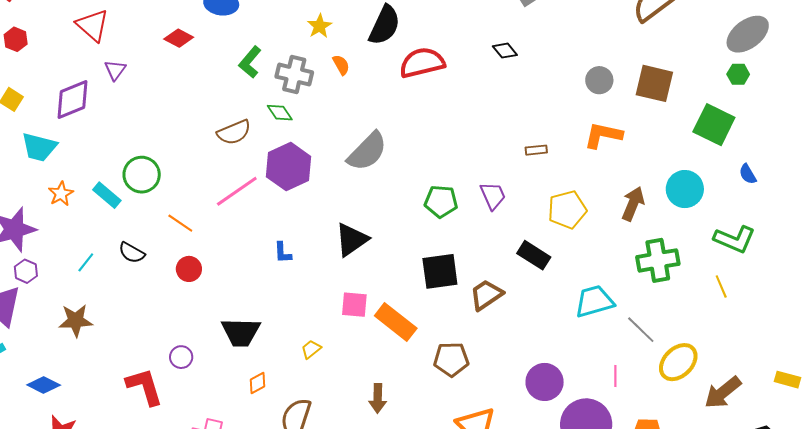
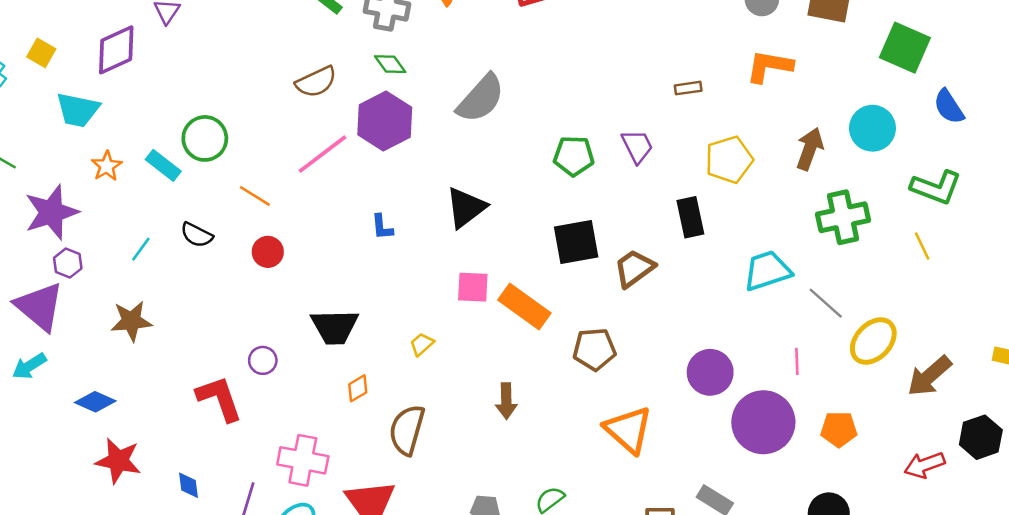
green diamond: (280, 113) -> (390, 64), moved
blue semicircle: (748, 174) -> (949, 107), size x1.4
black rectangle: (534, 255) -> (690, 217), turned 48

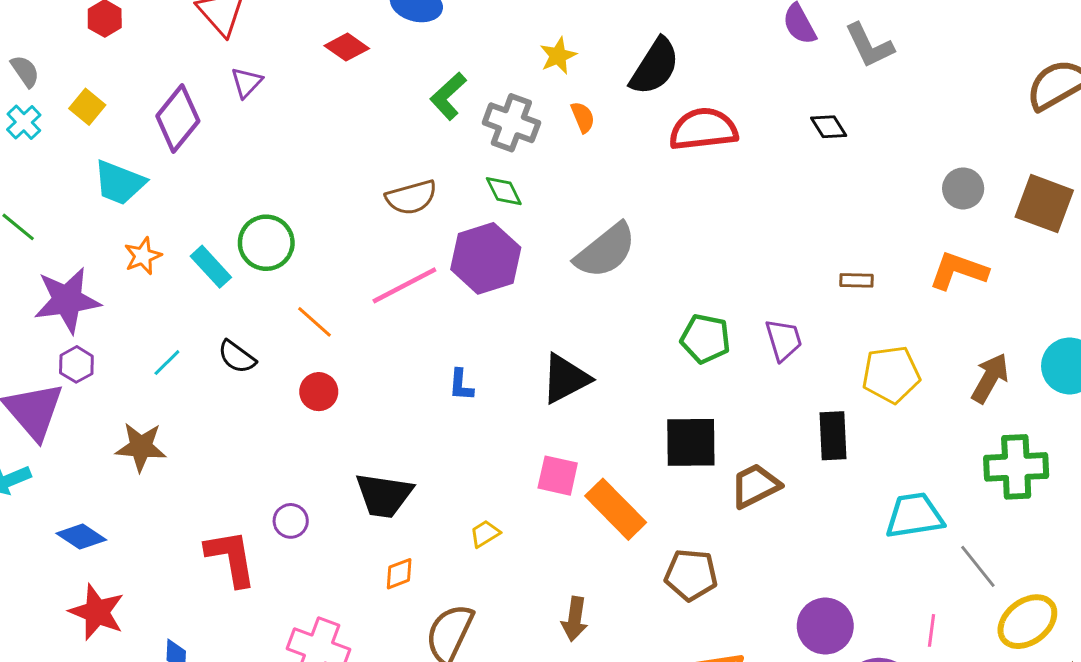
purple diamond: (116, 50) -> (178, 118), turned -36

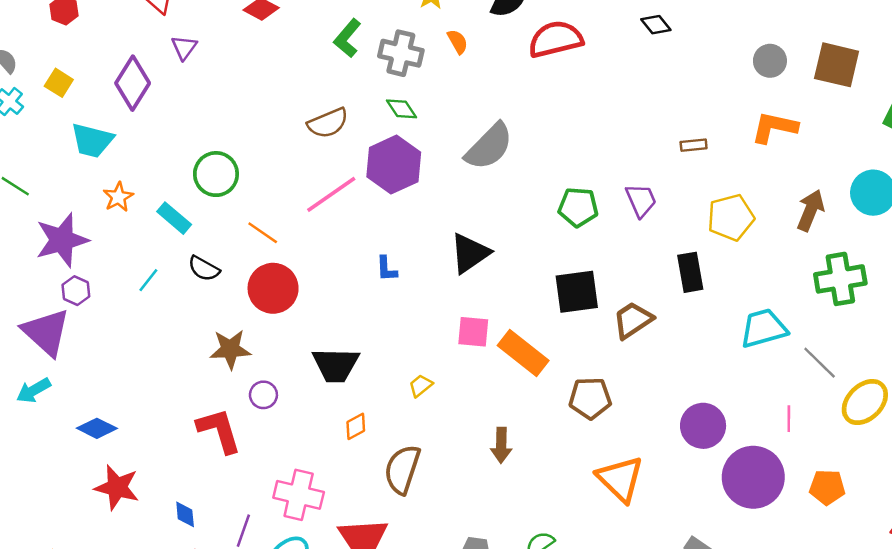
cyan rectangle: (211, 267) -> (174, 218), moved
red circle: (319, 392) -> (273, 288), size x1.6
brown star: (141, 447) -> (230, 349), moved

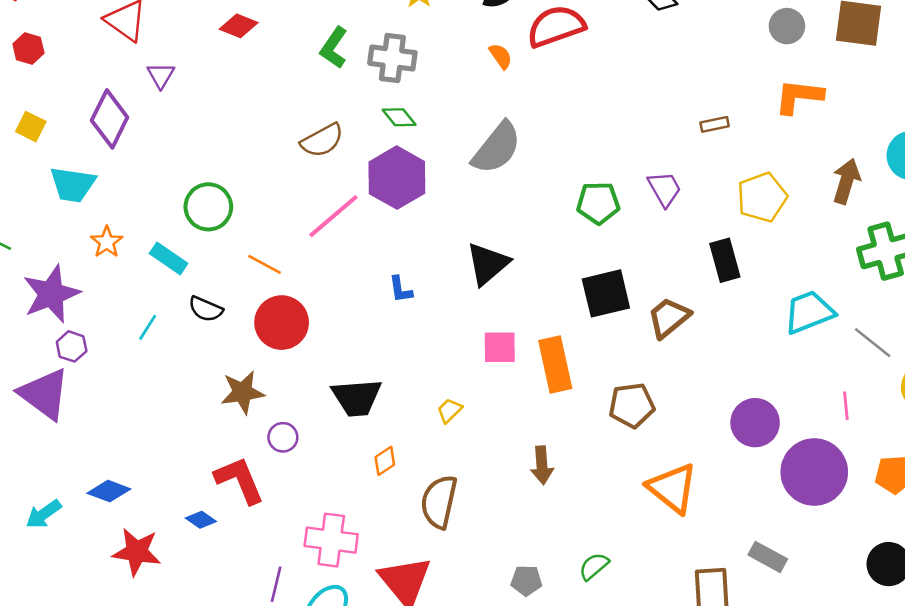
orange semicircle: (458, 42) -> (501, 56), moved
orange rectangle: (523, 353) -> (555, 364), turned 45
cyan arrow: (34, 390) -> (44, 514), moved
blue diamond: (185, 514) -> (201, 520), moved, turned -44

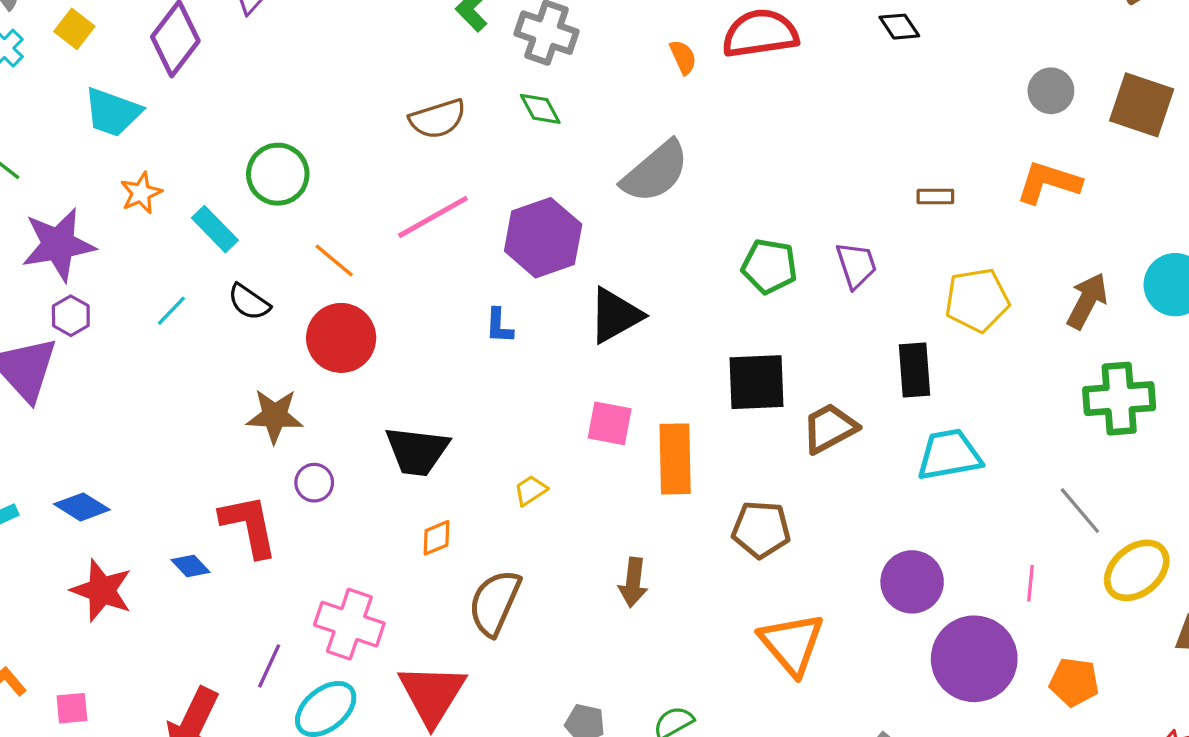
purple hexagon: (397, 178) -> (543, 238), moved
cyan trapezoid: (809, 312) -> (949, 455), moved

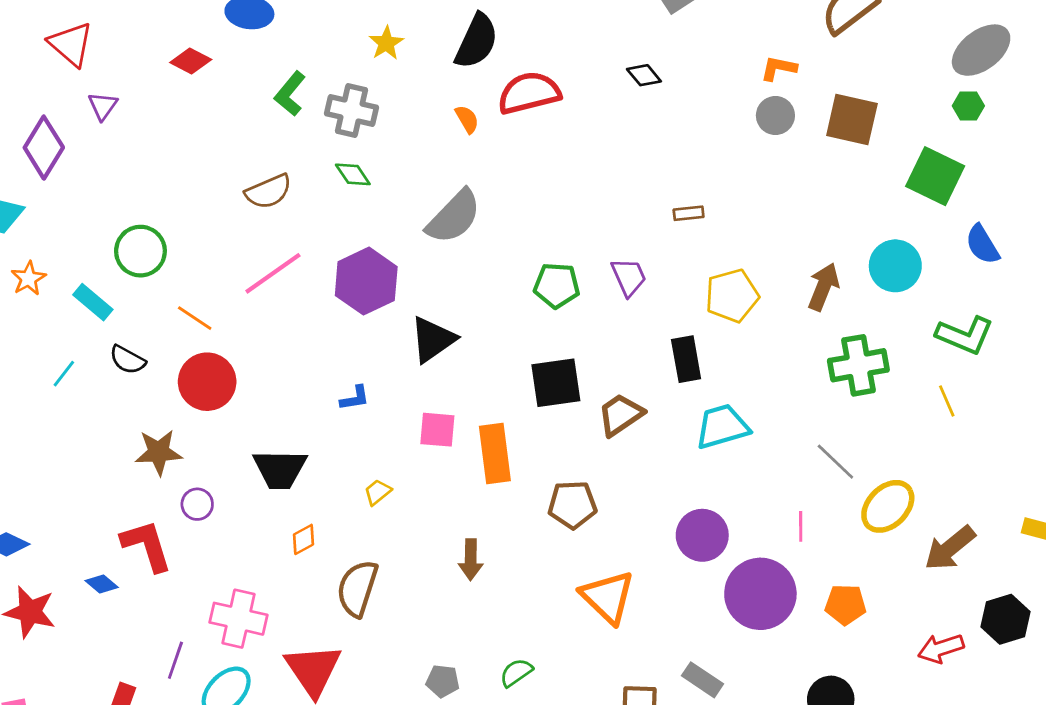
orange L-shape: (1048, 182) -> (779, 68), moved, size x0.7
blue L-shape: (499, 326) -> (355, 398), moved, turned -96

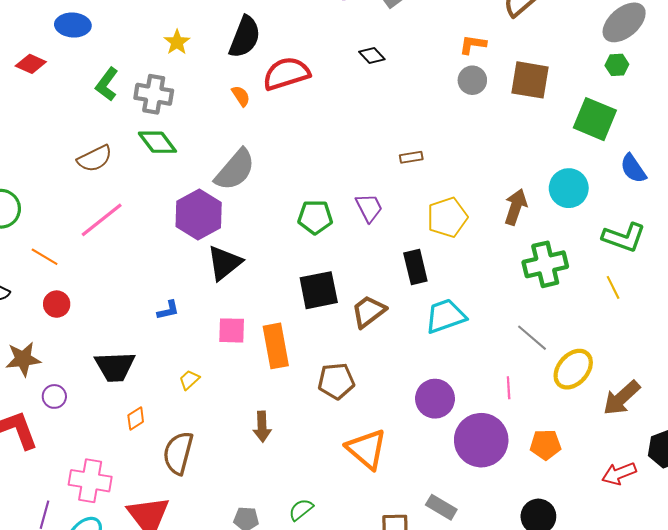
green diamond: (353, 174) -> (157, 142), size x1.4
purple hexagon: (366, 281) -> (199, 215), moved
red circle: (207, 382) -> (57, 304), size x0.6

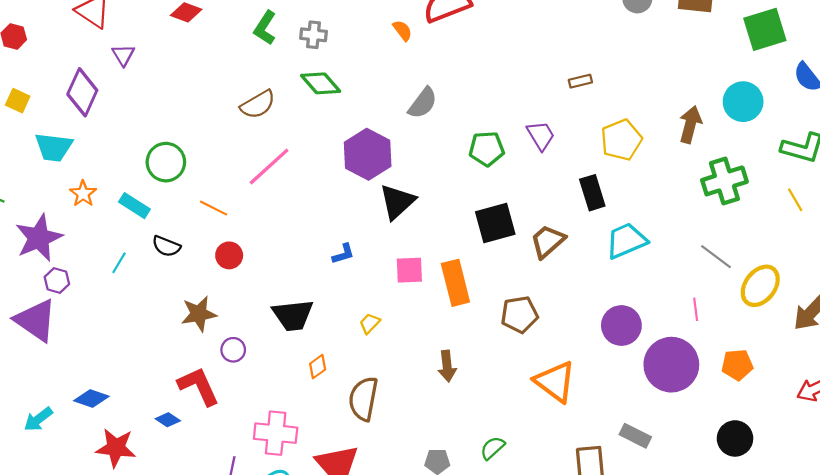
gray cross: (154, 94) -> (314, 35), size x0.7
green square: (595, 119) -> (765, 29), turned -36
gray semicircle: (235, 170) -> (423, 103), moved, size x0.7

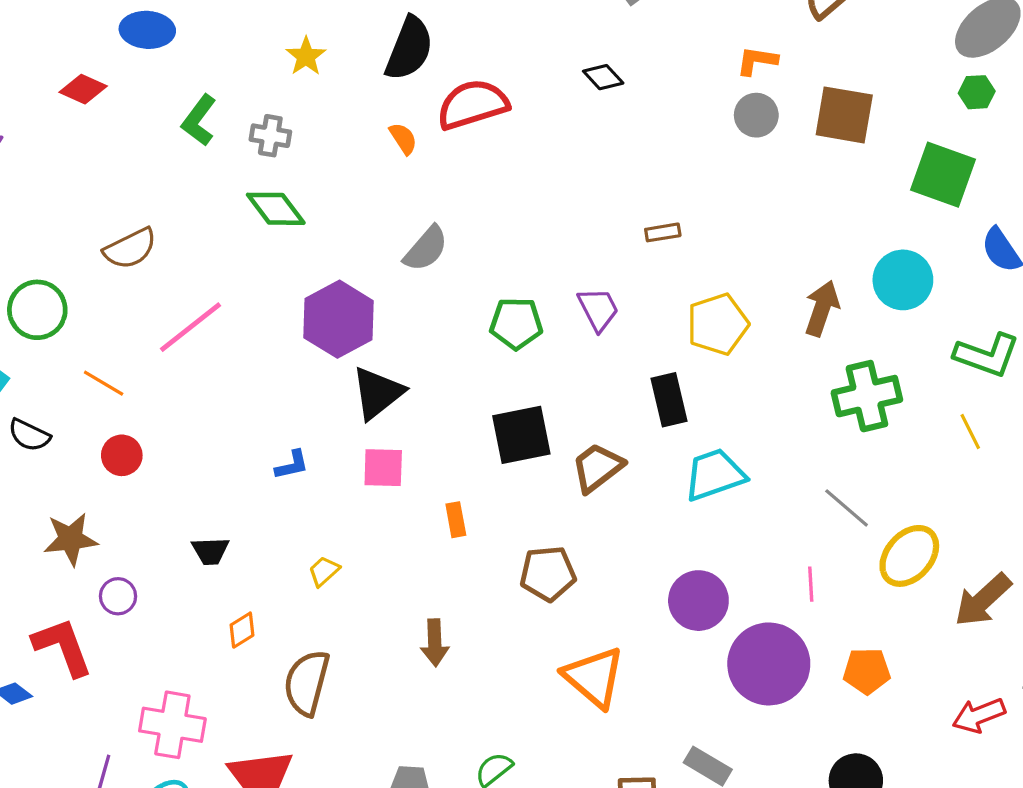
green square: (765, 29) -> (943, 175), turned 33
brown semicircle: (258, 104) -> (130, 249), moved
pink square: (409, 270) -> (383, 468), moved
orange rectangle: (455, 283) -> (456, 520), size x0.5
black trapezoid: (293, 315) -> (210, 551), size x0.6

